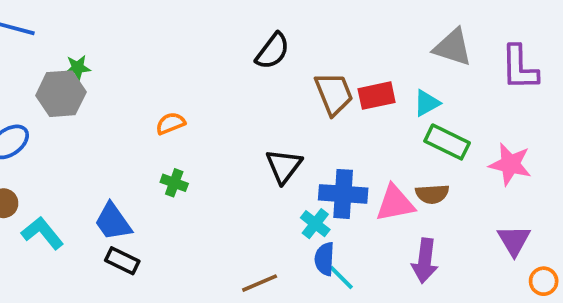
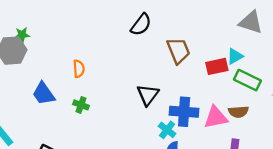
red rectangle: (377, 96) -> (217, 66), moved
orange semicircle: (170, 123) -> (79, 69), turned 108
blue trapezoid: (113, 222) -> (44, 94), moved

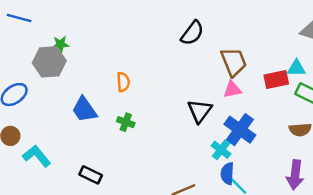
cyan triangle: (235, 56) -> (296, 68), turned 30
blue cross: (184, 112) -> (240, 130), turned 32
pink triangle: (216, 117) -> (232, 89), moved, size x0.7

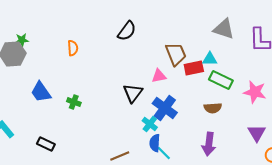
brown trapezoid: (234, 62) -> (176, 54), moved
orange semicircle: (123, 82) -> (73, 48), moved

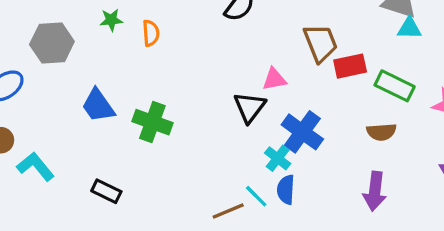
green star: (22, 40) -> (111, 20), moved
cyan triangle: (210, 59) -> (409, 28), moved
pink triangle: (159, 76) -> (274, 79), moved
green cross: (74, 102) -> (152, 122), size x1.6
cyan line: (164, 153) -> (256, 196), moved

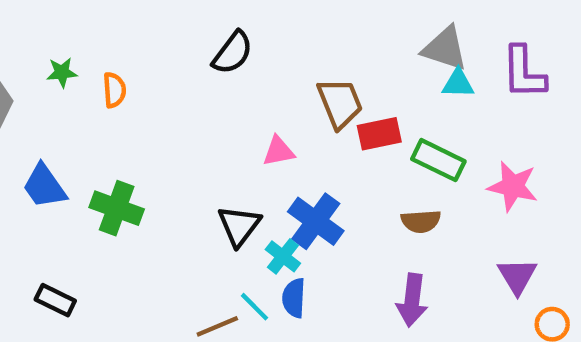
black triangle: (250, 107) -> (239, 226), moved

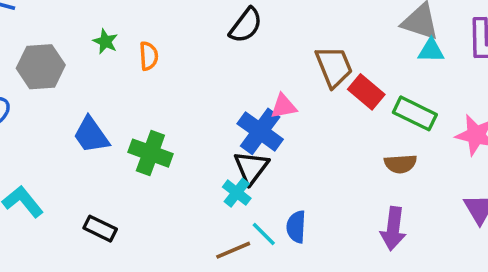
green star: (62, 72) -> (105, 42), turned 30
red rectangle: (379, 134) -> (366, 92), turned 52
blue cross: (316, 221) -> (260, 131), moved
cyan cross: (283, 256) -> (237, 193), moved

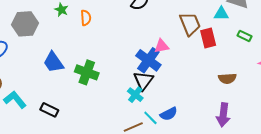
cyan triangle: (431, 51) -> (221, 14), moved
red rectangle: (366, 92) -> (208, 38), turned 36
green rectangle: (415, 113) -> (245, 36), moved, size x0.6
blue semicircle: (296, 227) -> (169, 114), turned -120
black rectangle: (100, 229) -> (49, 110), moved

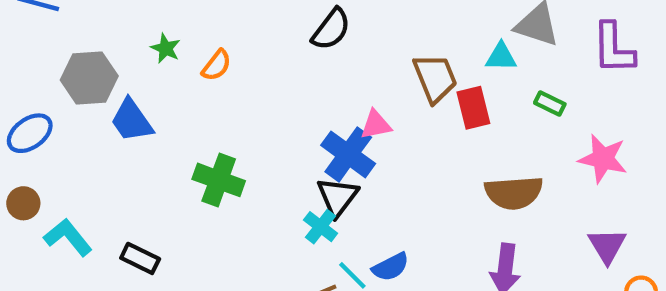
orange semicircle: (86, 18) -> (217, 65), turned 42
blue trapezoid: (53, 62) -> (132, 120), moved
brown semicircle: (227, 78) -> (514, 193), size x1.5

